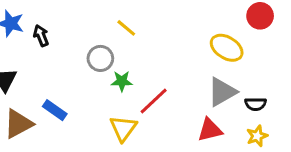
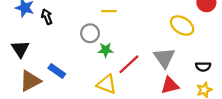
yellow line: (126, 28) -> (109, 11), turned -40
gray triangle: (222, 92) -> (164, 58), moved, turned -35
yellow triangle: (123, 128) -> (107, 84), turned -45

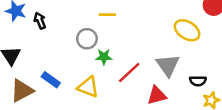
black semicircle: (203, 67) -> (198, 81), moved
yellow triangle: (107, 84) -> (88, 87), moved
red triangle: (170, 85) -> (157, 95), moved

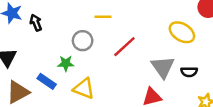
green star: (104, 57) -> (66, 63), moved
red line: (129, 72) -> (124, 47), moved
black semicircle: (198, 81) -> (189, 72), moved

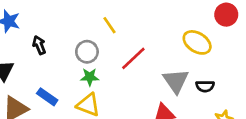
yellow line: (103, 17) -> (110, 25), turned 56
black arrow: (36, 23) -> (39, 45), moved
green star: (66, 63) -> (90, 77), moved

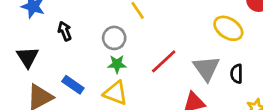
red line: (133, 58) -> (164, 61), moved
black semicircle: (205, 86) -> (237, 74), turned 90

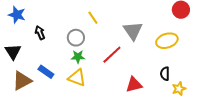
yellow ellipse: (228, 28) -> (167, 41), moved, turned -50
gray triangle: (206, 68) -> (133, 31), moved
black semicircle: (237, 74) -> (165, 74), moved

